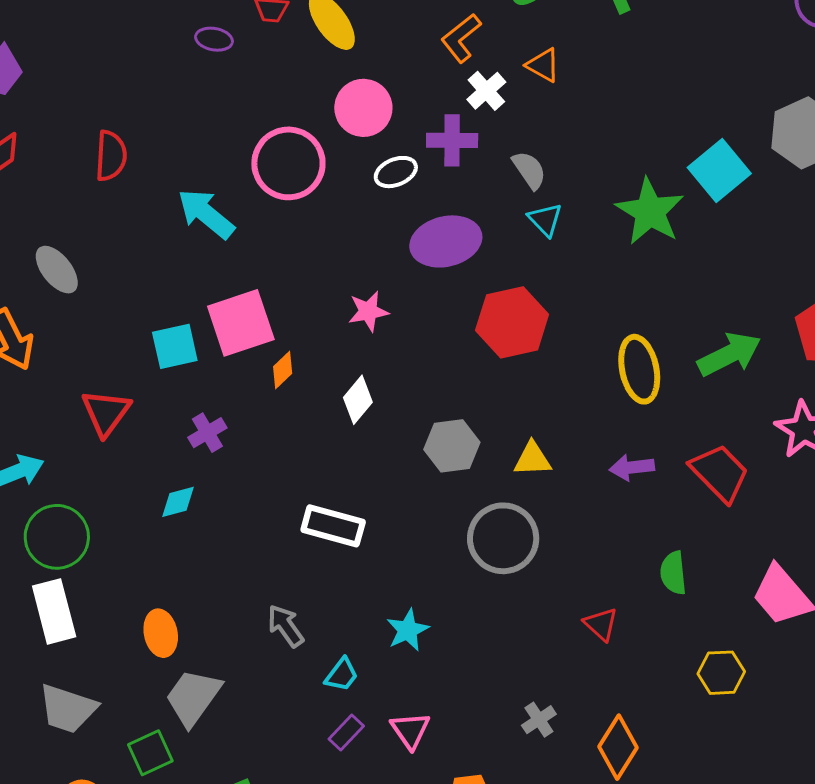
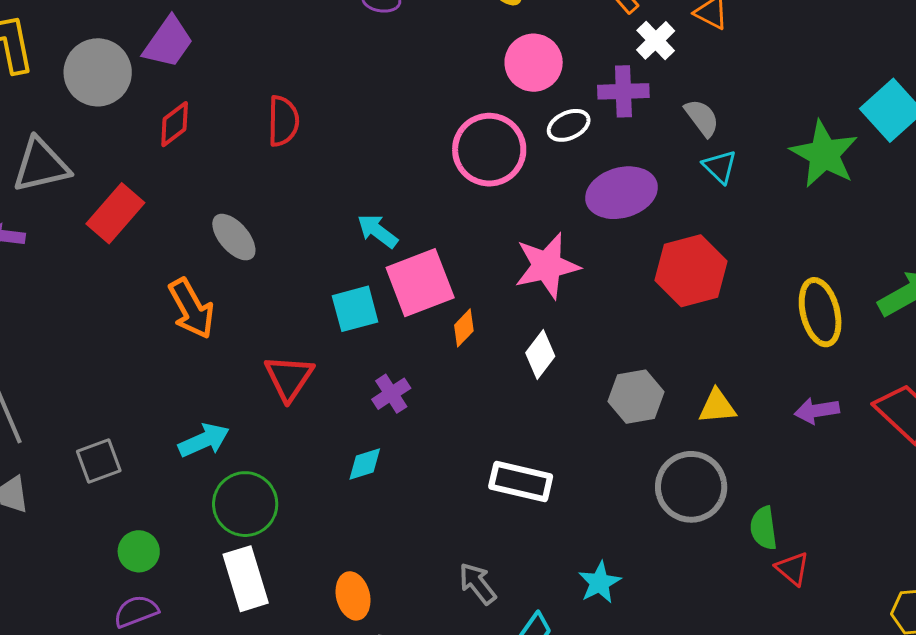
pink circle: (288, 163) -> (489, 150), moved
cyan arrow: (206, 214) -> (377, 231), moved, size x0.7
pink star: (368, 311) -> (547, 266), size x1.6
green semicircle: (673, 573) -> (764, 528), moved

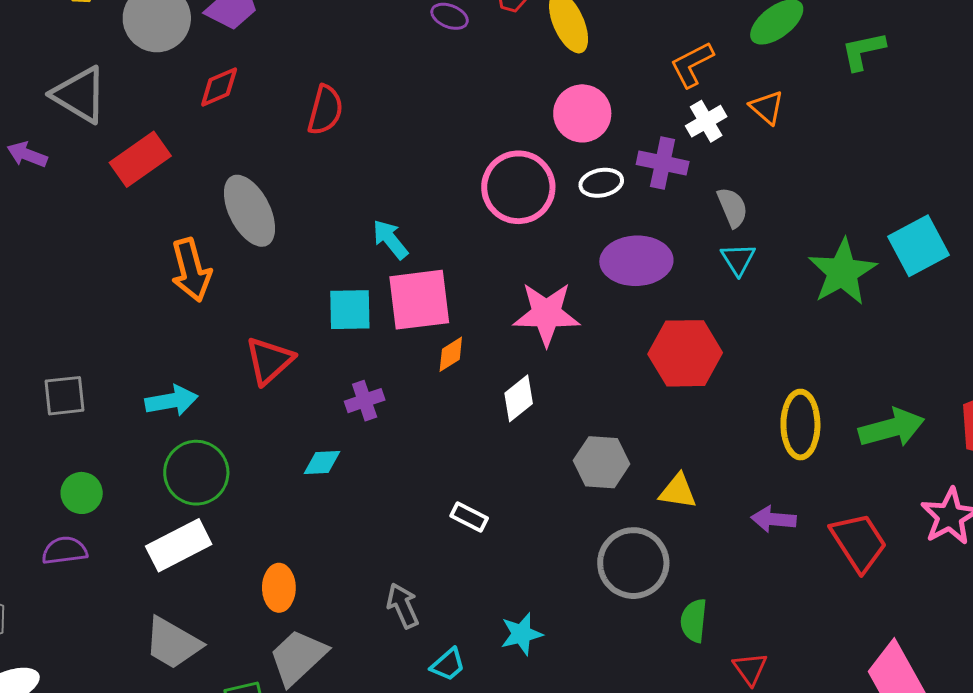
gray triangle: (41, 165) -> (80, 95), turned 30
gray ellipse: (234, 237) -> (249, 211), size x1.4
white rectangle: (521, 481) -> (469, 517), size x0.6
red triangle: (792, 569) -> (750, 669), moved
white rectangle: (246, 579) -> (179, 545), turned 66

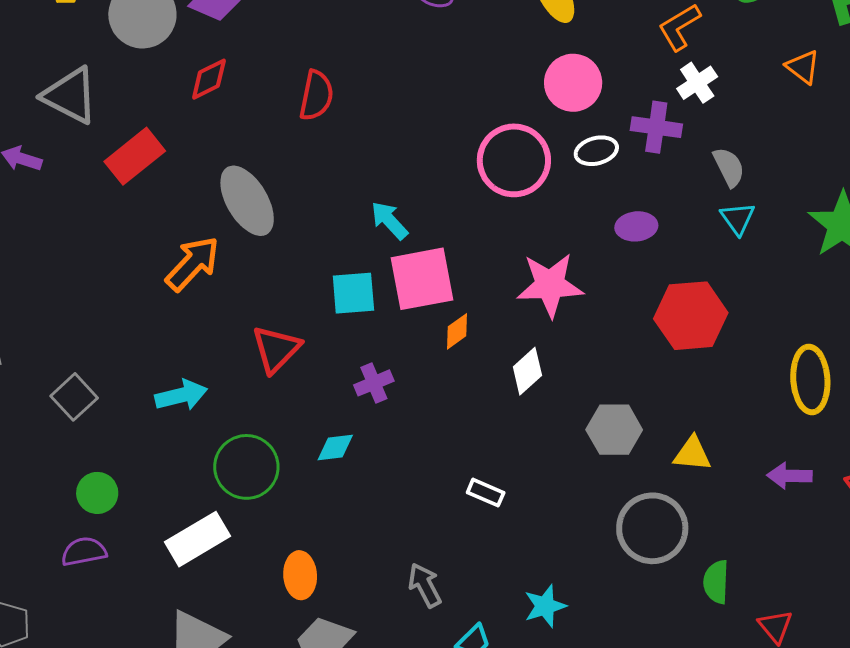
orange triangle: (767, 107) -> (803, 67), moved
purple ellipse: (636, 261) -> (636, 226), size x0.6
orange arrow: (191, 270) -> (193, 264), turned -118
gray square: (65, 396) -> (74, 397), turned -33
green circle: (196, 473) -> (246, 467), moved

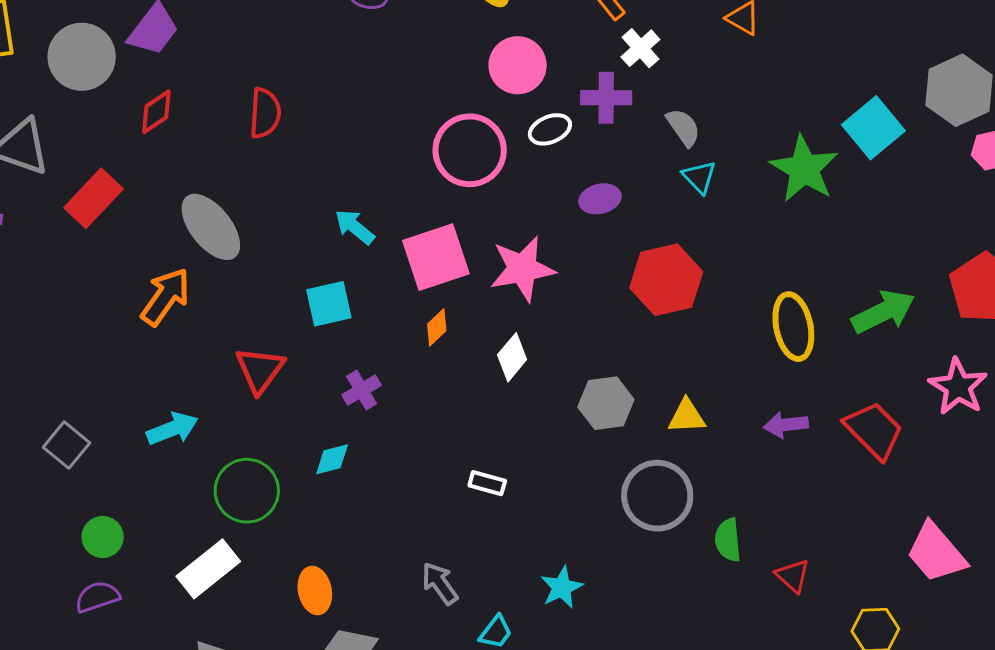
pink square: (422, 279) -> (436, 257), moved

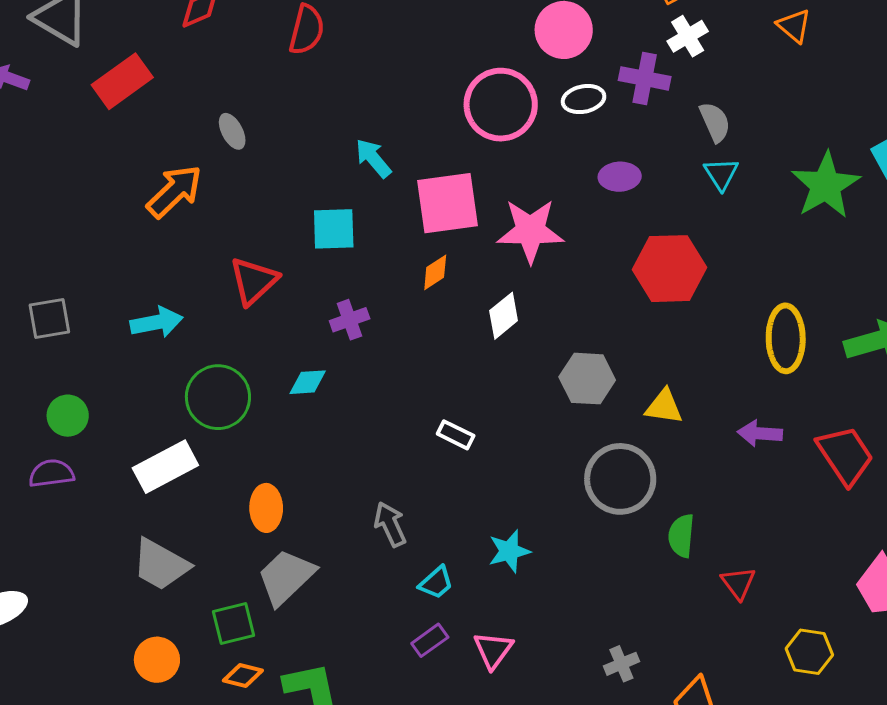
gray ellipse: (211, 227) -> (232, 131), size x0.5
gray square: (66, 445) -> (49, 319), turned 30

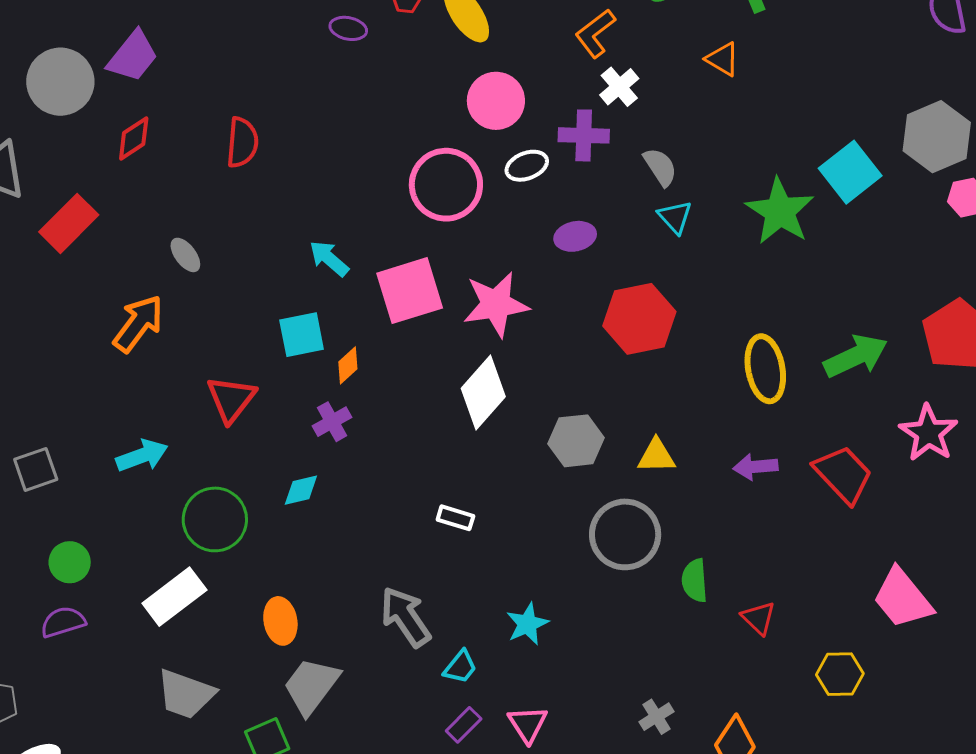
orange diamond: (435, 272) -> (348, 365), moved
white diamond: (504, 316) -> (483, 392), size x1.5
gray arrow: (390, 524) -> (405, 617), size x1.4

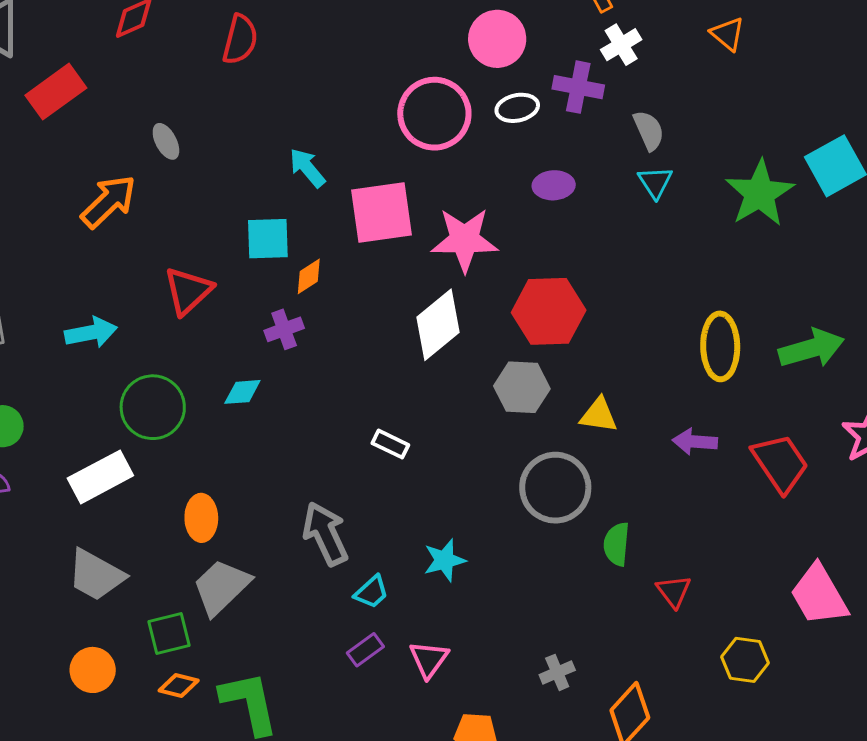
red hexagon: (639, 319) -> (549, 311), moved

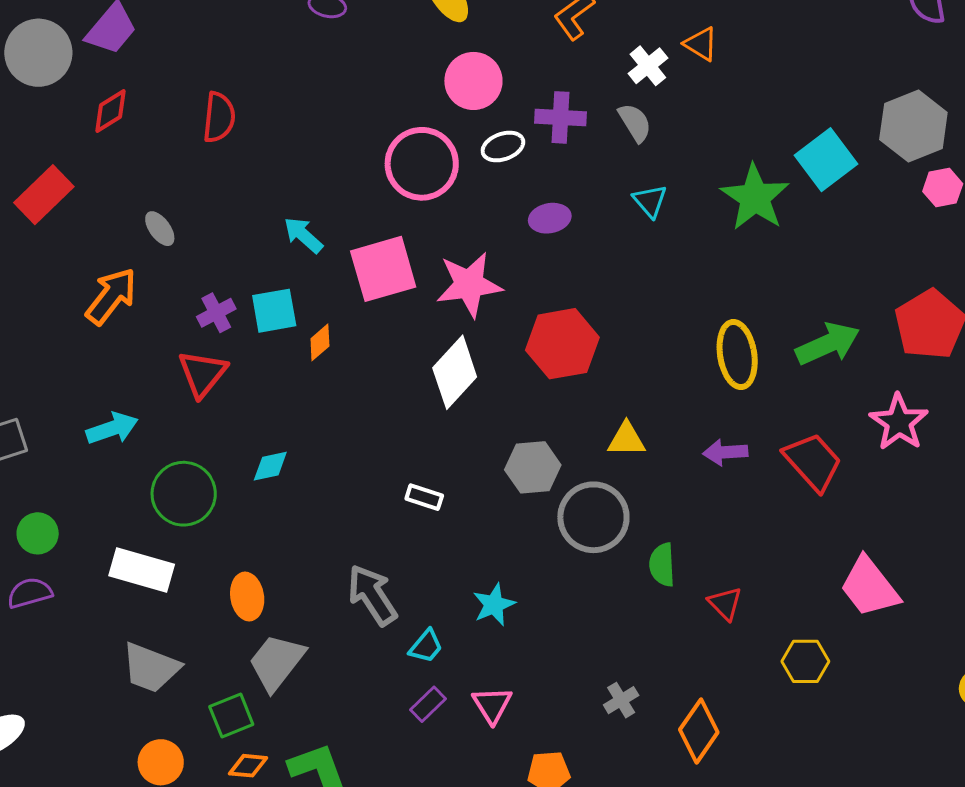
white cross: (621, 45) -> (648, 66), moved
gray semicircle: (649, 130) -> (635, 123), moved
purple cross: (284, 329) -> (216, 313), moved
gray hexagon: (522, 387) -> (533, 467), moved
white rectangle: (100, 477) -> (142, 570), turned 52

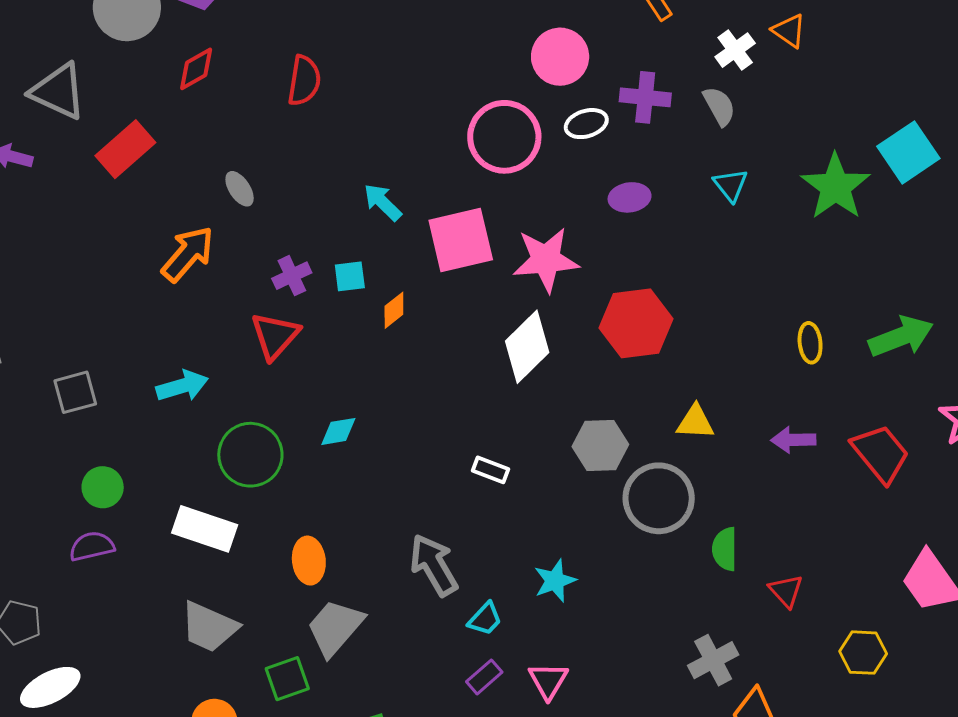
cyan square: (274, 311) -> (350, 276), size x0.7
yellow ellipse: (737, 355) -> (810, 343), size x0.6
gray cross: (621, 700) -> (713, 660), moved, size x1.4

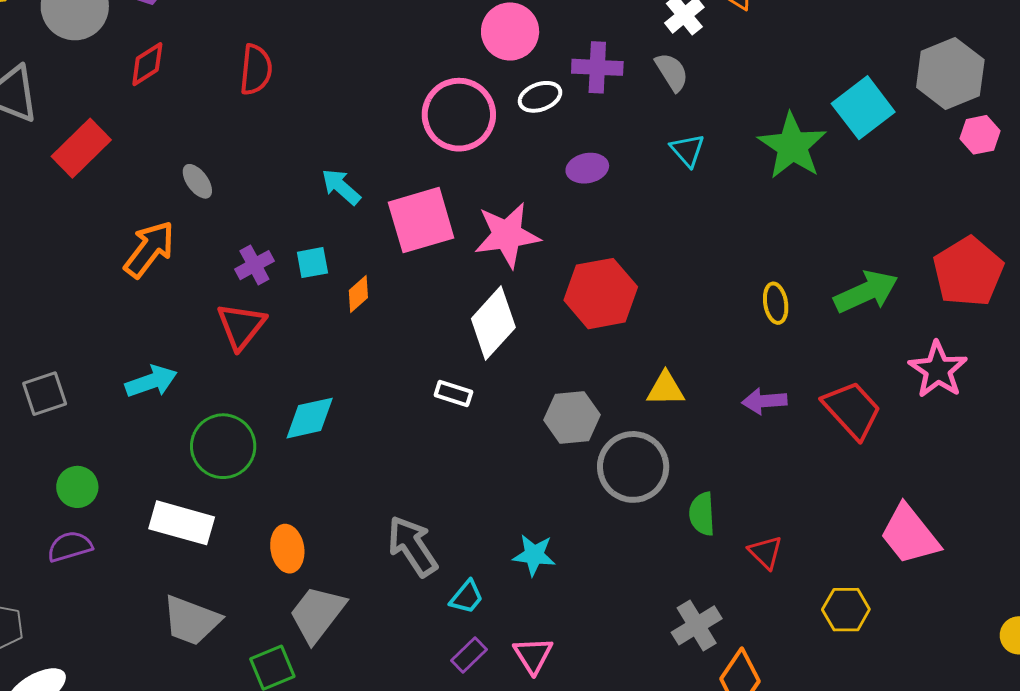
cyan diamond: (338, 431) -> (310, 418), size x1.4
white rectangle: (491, 470) -> (453, 393), moved
cyan star: (555, 581) -> (534, 555), turned 30

